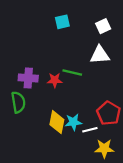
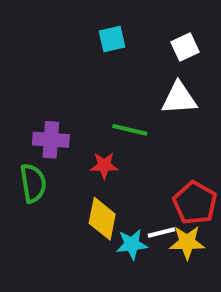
red star: (55, 80) -> (104, 165), moved
cyan star: (73, 122) -> (132, 244), moved
yellow star: (104, 149) -> (187, 242), moved

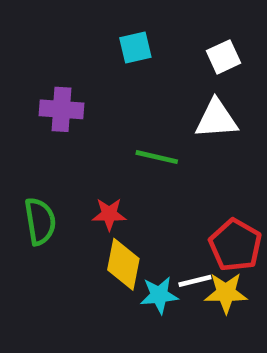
purple cross: (51, 140) -> (62, 109), moved
red star: (104, 165) -> (109, 214), moved

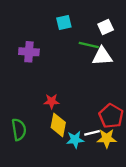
green line: (157, 157) -> (89, 45), moved
green semicircle: (40, 221) -> (19, 129), moved

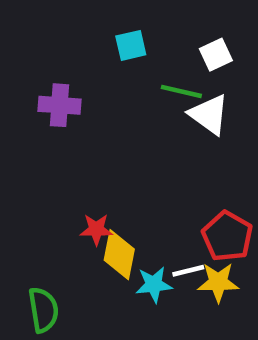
white triangle: (102, 56) -> (209, 114), turned 40
red star: (51, 101) -> (96, 229), moved
green semicircle: (19, 129) -> (43, 310), moved

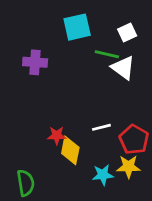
cyan square: (131, 45) -> (77, 27), size x1.5
white line: (188, 271) -> (101, 127), moved
cyan star: (154, 285) -> (103, 175), moved

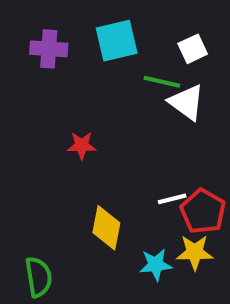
purple cross: (35, 62) -> (49, 49), moved
white line: (101, 127) -> (172, 199), moved
red star: (57, 135) -> (82, 145), moved

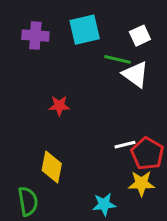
yellow diamond: (106, 228) -> (52, 167), moved
cyan star: (156, 265) -> (104, 204), moved

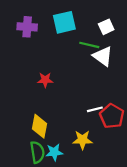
yellow star: (141, 183) -> (82, 140), moved
green semicircle: (28, 201) -> (37, 152), moved
cyan star: (104, 204) -> (54, 152), moved

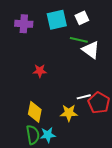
white square: (106, 27) -> (82, 18), moved
yellow star: (82, 140) -> (69, 113), moved

